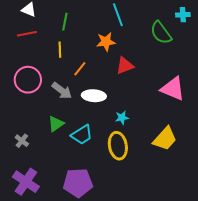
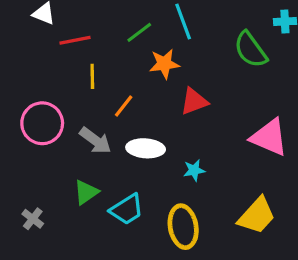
green line: (65, 22) -> (139, 32), moved, turned 42
red line: (27, 34) -> (75, 40), moved
cyan star: (122, 118) -> (194, 170), moved

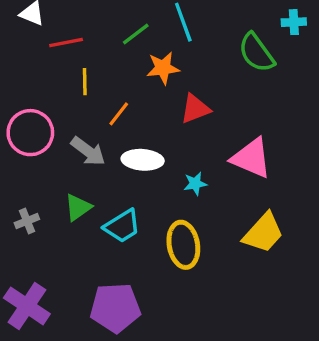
pink triangle: (269, 137) -> (251, 158), moved
gray cross: (33, 219) -> (27, 221), moved, turned 30

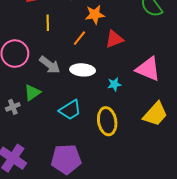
orange line: (119, 114) -> (79, 38), moved
green triangle: (78, 207) -> (32, 92), moved

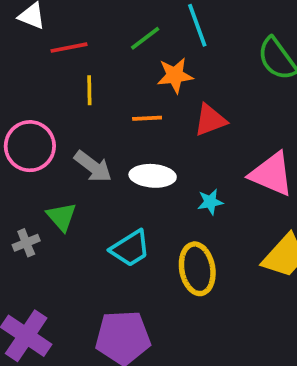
orange line: (79, 38) -> (147, 118), turned 49
green triangle: (32, 92) -> (61, 217), turned -36

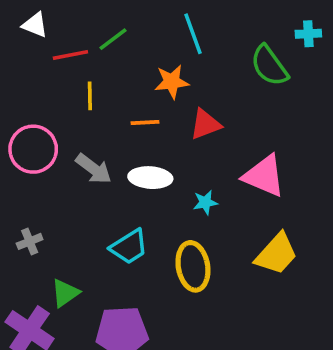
green line: (145, 38) -> (113, 39), moved
green triangle: (61, 217) -> (65, 293), moved, turned 36

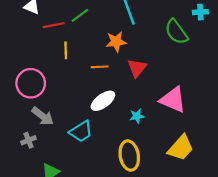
red triangle: (205, 124) -> (137, 68), turned -30
gray arrow: (94, 169) -> (43, 116), moved
white ellipse: (150, 178) -> (103, 101), turned -40
cyan trapezoid: (129, 247) -> (81, 131), moved

